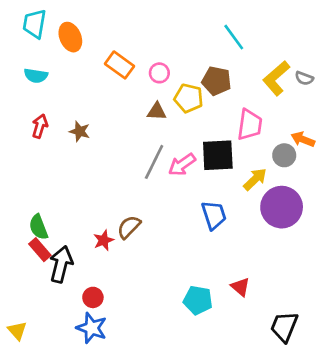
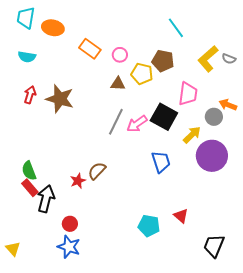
orange ellipse: (70, 37) -> (53, 28), turned -55
brown star: (80, 131) -> (60, 99), size x1.8
black square: (218, 155) -> (164, 117), turned 32

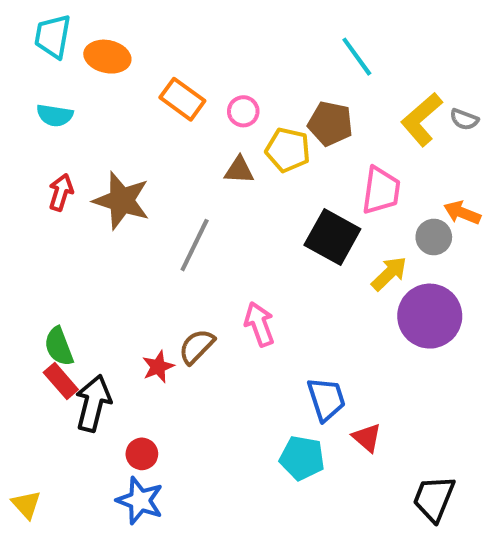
gray line: (116, 122) -> (195, 245), moved
pink arrow: (137, 124) -> (259, 324), moved, turned 105
blue trapezoid: (161, 162) -> (326, 399), moved

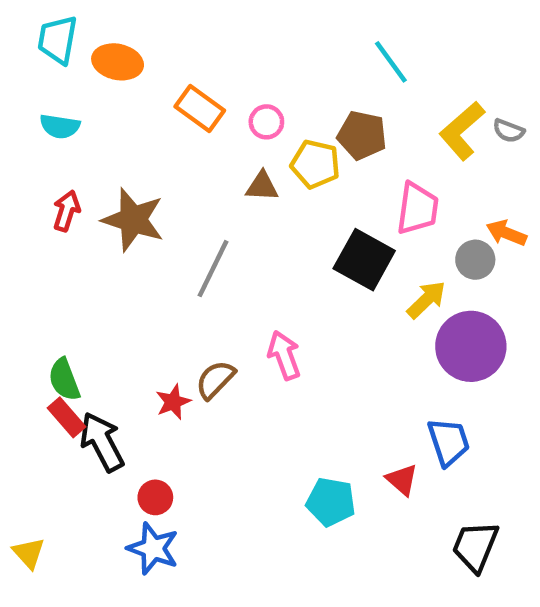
blue trapezoid: (326, 399) -> (449, 442), moved
black arrow: (93, 403) -> (102, 442), turned -42

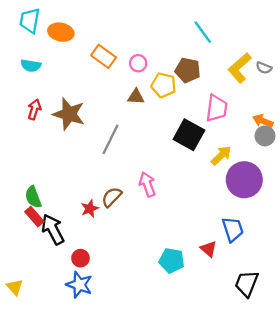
gray circle: (475, 260) -> (265, 136), moved

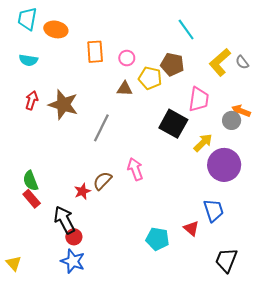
orange rectangle: (104, 56) -> (95, 52), turned 50
gray semicircle: (264, 68) -> (242, 62), turned 32
gray circle: (265, 136) -> (232, 120), moved
black arrow: (53, 229) -> (64, 220), moved

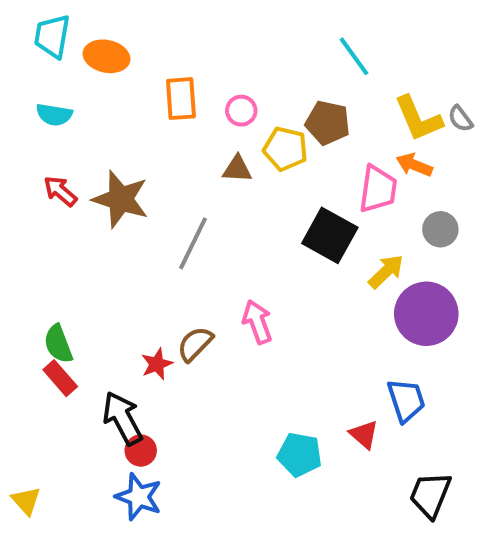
yellow L-shape: (220, 62) -> (418, 119), turned -72
red arrow: (32, 100) -> (60, 191), turned -66
orange arrow: (241, 111) -> (414, 165), moved

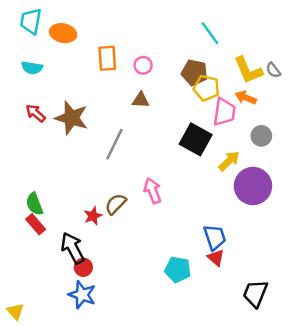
yellow pentagon: (286, 149) -> (206, 88), moved
blue trapezoid: (406, 400) -> (215, 237), moved
yellow triangle: (26, 501) -> (15, 311), moved

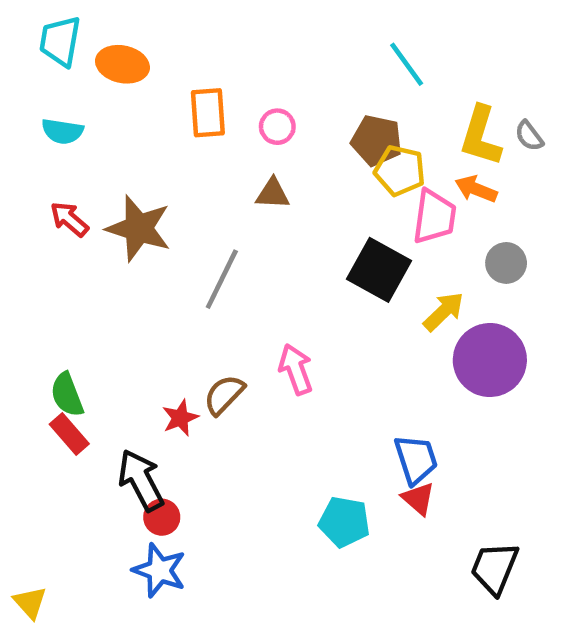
yellow L-shape: (248, 70) -> (481, 136), turned 40

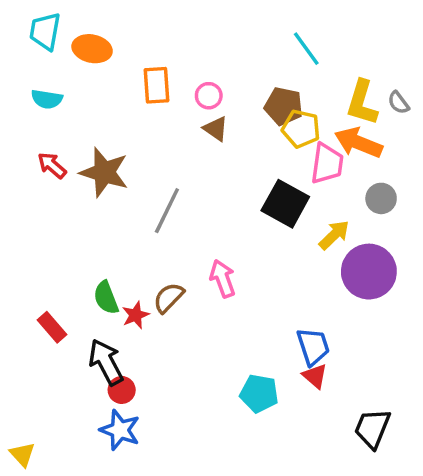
orange arrow: (476, 189) -> (358, 143), size x1.5
brown triangle: (273, 194) -> (216, 129), moved, turned 32
green semicircle: (67, 395) -> (106, 298), moved

